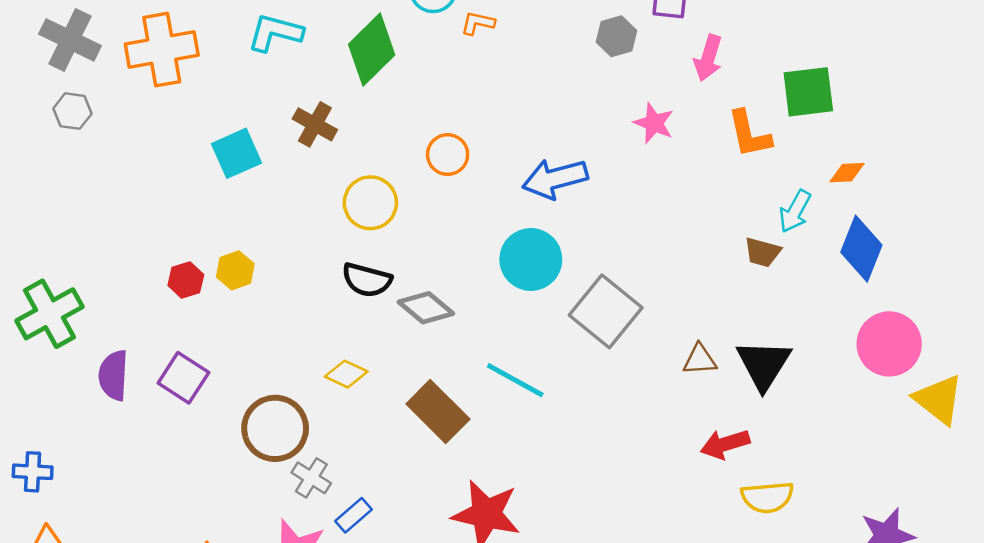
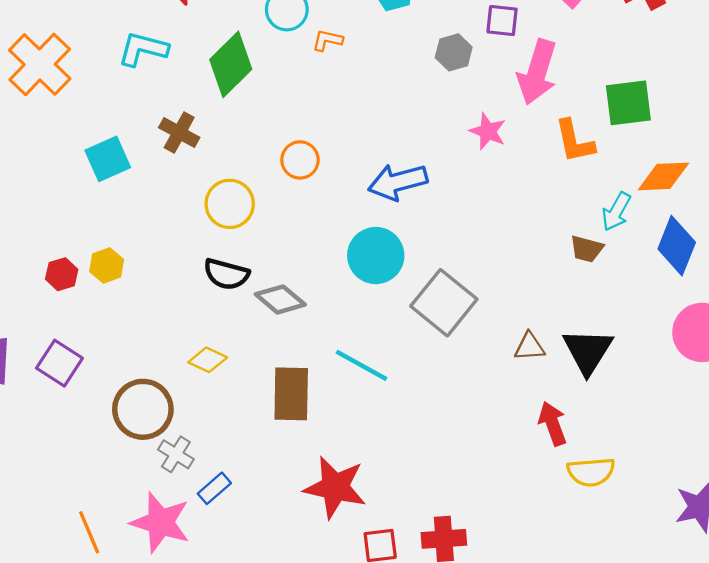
orange cross: (162, 50) -> (40, 64), turned -36
pink arrow: (708, 58) -> (537, 72), size x1.5
orange diamond: (847, 173) -> (664, 176), size x1.6
brown rectangle: (438, 411) -> (291, 394), turned 46
red arrow: (725, 444) -> (553, 424), turned 87

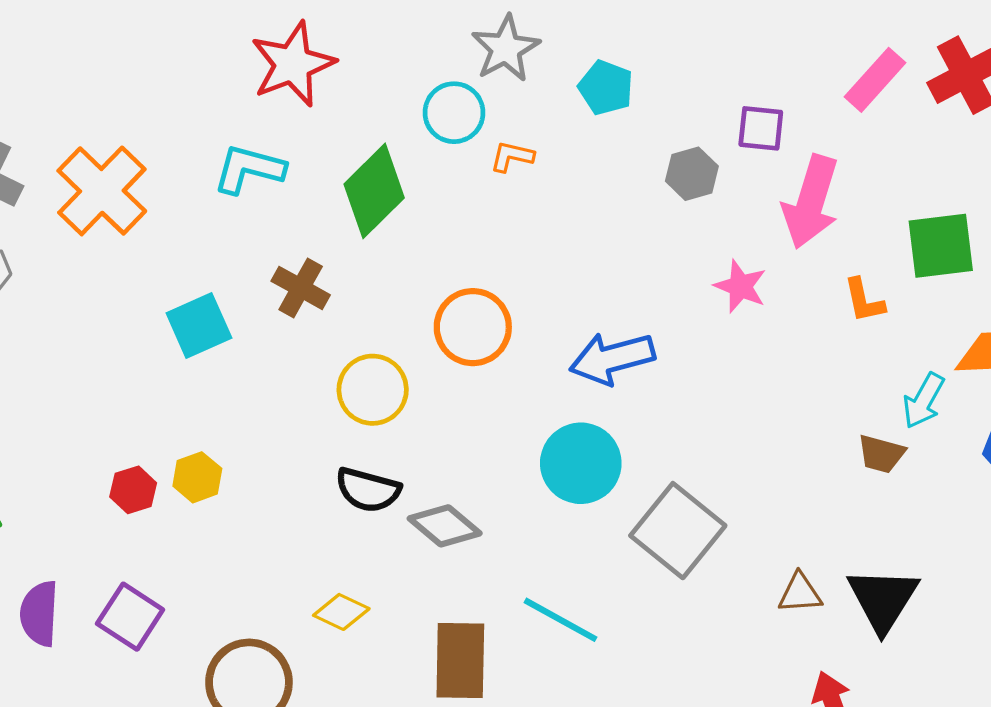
orange L-shape: (575, 141) -> (864, 300), size x0.7
orange circle: (300, 160) -> (473, 327), size x1.4

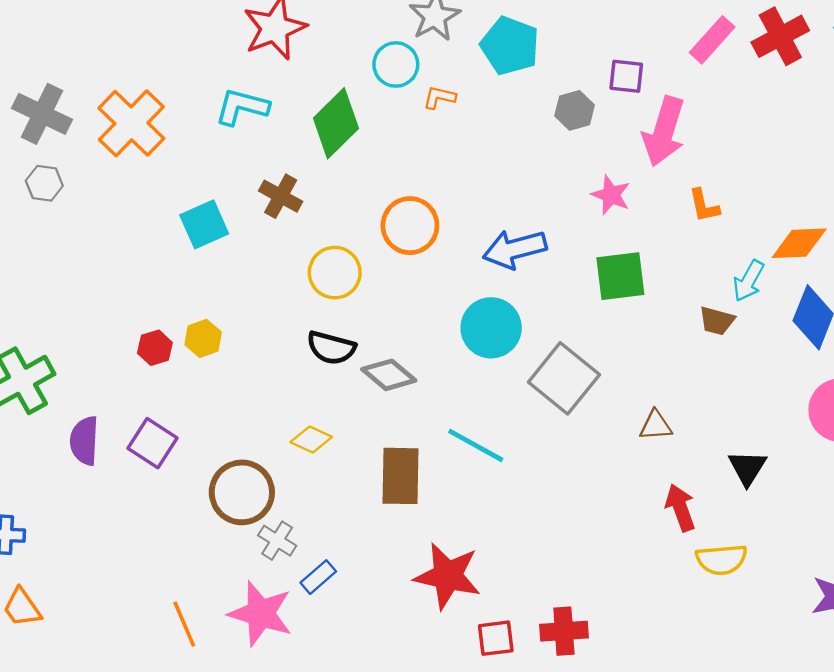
cyan pentagon: (606, 88) -> (510, 46), size x1.4
green square: (941, 246) -> (620, 276), moved
black triangle: (883, 599) -> (747, 468), moved, size x0.7

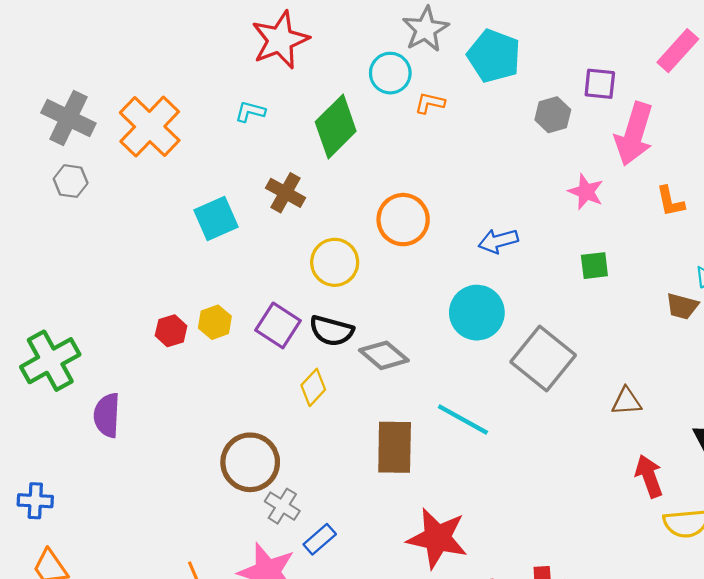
cyan L-shape: (242, 107) -> (250, 112), size x0.6
blue arrow: (515, 249) -> (498, 241), size x0.7
green square: (620, 276) -> (594, 266), size x0.6
yellow diamond: (311, 440) -> (313, 387), moved, turned -72
purple square: (153, 443) -> (278, 325), moved

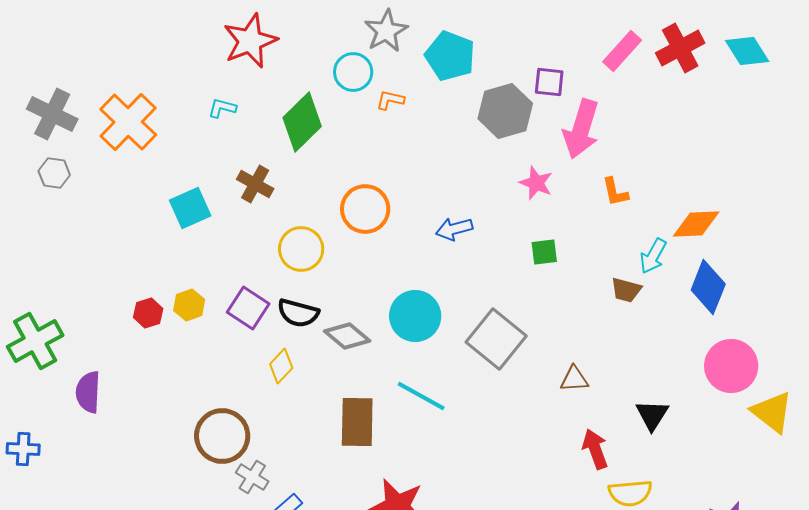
gray hexagon: (553, 115) -> (505, 111), size x1.6
cyan circle: (477, 313) -> (415, 316), moved
blue cross: (35, 501) -> (23, 449), moved

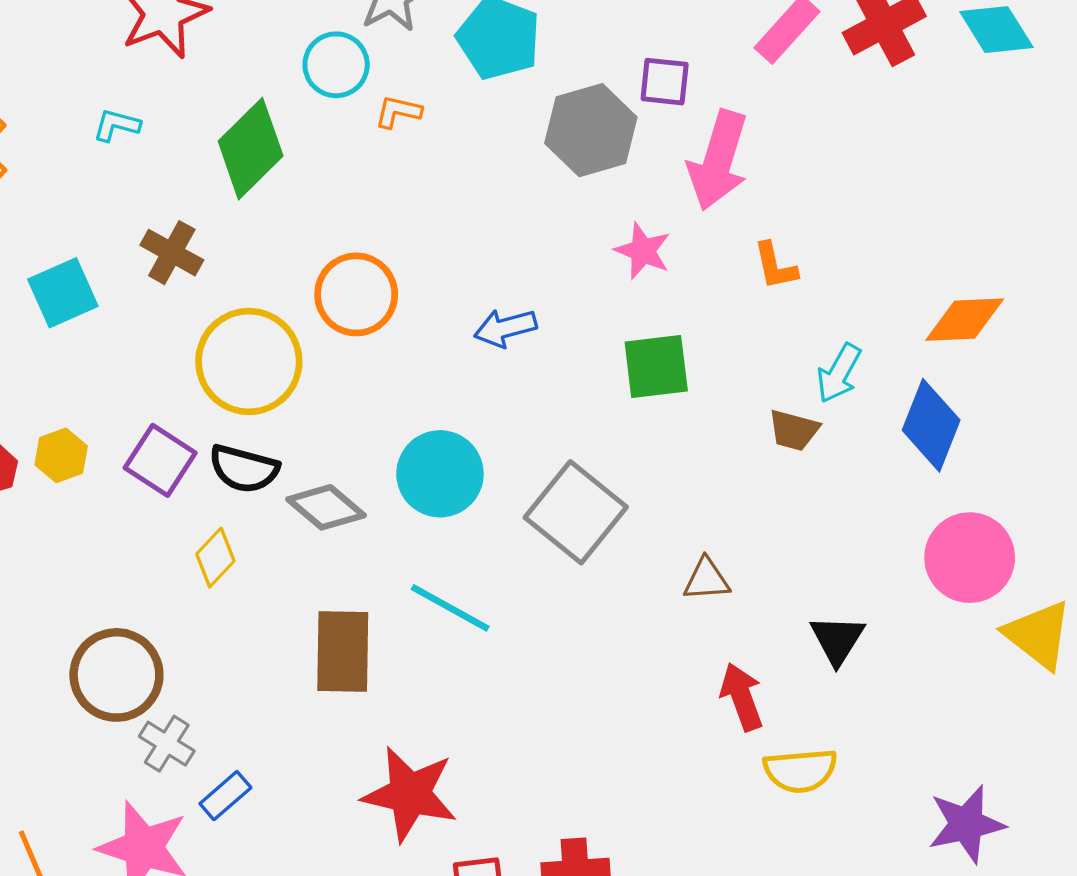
orange diamond: (696, 224) -> (965, 320), moved
yellow circle: (301, 249) -> (249, 361), size x1.4
green square: (544, 252) -> (656, 367), size x1.5

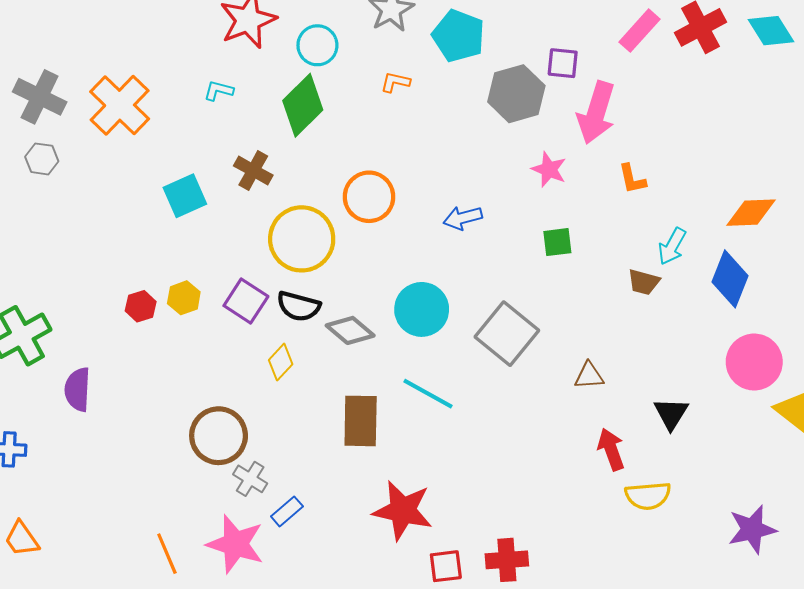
cyan circle: (336, 65) -> (317, 45), moved
green square: (656, 367) -> (557, 242), size x0.7

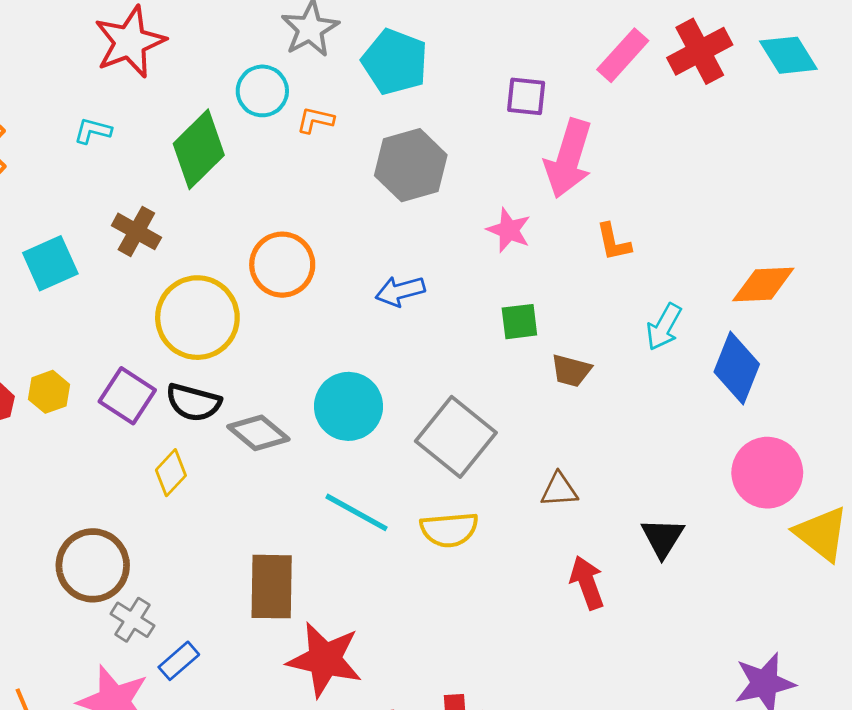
cyan circle: (317, 45) -> (262, 91), moved
gray hexagon: (516, 94) -> (411, 165), moved
brown trapezoid: (644, 282) -> (571, 371), moved
brown rectangle: (361, 421) -> (272, 587), moved
yellow semicircle: (648, 496) -> (449, 530), moved

